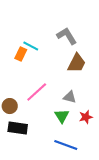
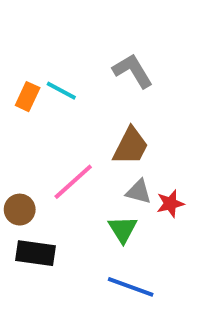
orange rectangle: (21, 54) -> (28, 97), moved
brown trapezoid: (77, 63) -> (131, 146), moved
red star: (86, 117) -> (170, 204), moved

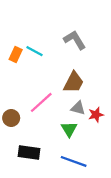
black rectangle: (36, 253) -> (29, 153), moved

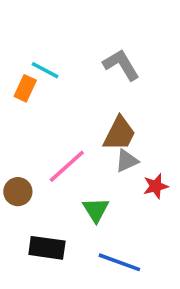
cyan line: (35, 51) -> (45, 70), moved
gray triangle: (78, 108) -> (127, 161), moved, turned -40
green triangle: (69, 129) -> (96, 210), moved

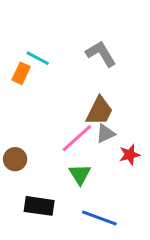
pink line: (67, 166) -> (77, 138), moved

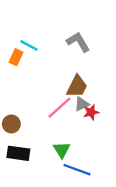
red star: (130, 155) -> (91, 112), moved
green triangle: (80, 174) -> (62, 150), moved
black rectangle: (39, 206) -> (18, 153), moved

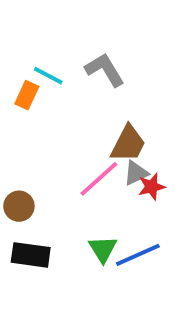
gray L-shape: (78, 42) -> (105, 70), moved
blue line: (77, 170) -> (138, 255), moved, turned -44

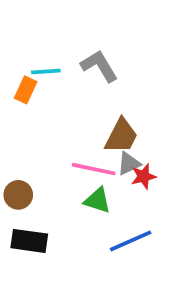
cyan line: (48, 76) -> (46, 71), turned -32
pink line: (99, 179) -> (94, 169), turned 54
green triangle: (103, 249) -> (97, 200), moved, turned -40

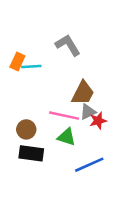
cyan line: (46, 71) -> (31, 67), moved
brown circle: (18, 195) -> (26, 129), moved
black rectangle: (29, 241) -> (31, 153), moved

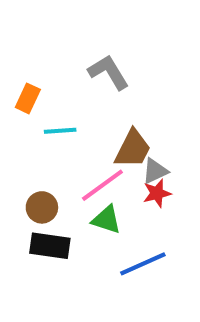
cyan line: (31, 67) -> (60, 131), moved
gray triangle: (88, 112) -> (155, 171), moved
pink line: (64, 116) -> (102, 185), turned -48

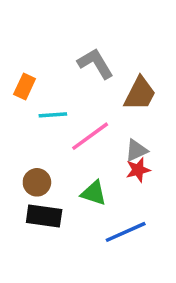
brown trapezoid: (133, 149) -> (140, 94), moved
pink line: (102, 185) -> (90, 136), moved

